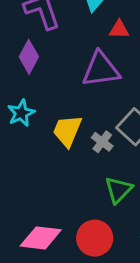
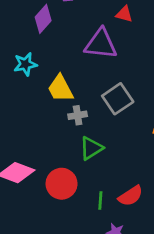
yellow trapezoid: (67, 131) -> (60, 88), turned -64
gray cross: (102, 142) -> (78, 115), moved, turned 30

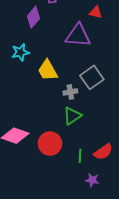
gray cross: (78, 115) -> (70, 92), moved

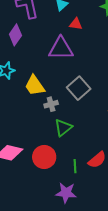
gray cross: (70, 92) -> (51, 104), moved
purple star: (92, 180) -> (66, 193), moved, size x1.5

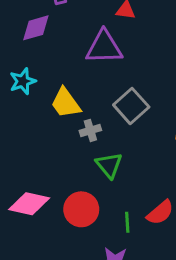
purple diamond: (15, 35) -> (36, 28), turned 40
green triangle: (63, 128) -> (109, 165), turned -30

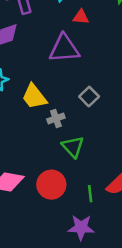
gray square: (131, 106) -> (89, 96), size x0.7

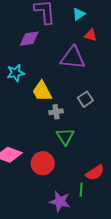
green line: (90, 194) -> (81, 190), moved

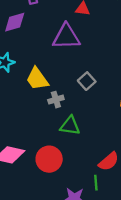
green triangle: (65, 136) -> (70, 126), turned -42

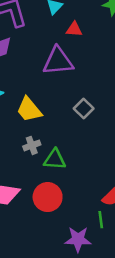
gray cross: (56, 100) -> (32, 145), moved
green triangle: (70, 126) -> (55, 159), moved

